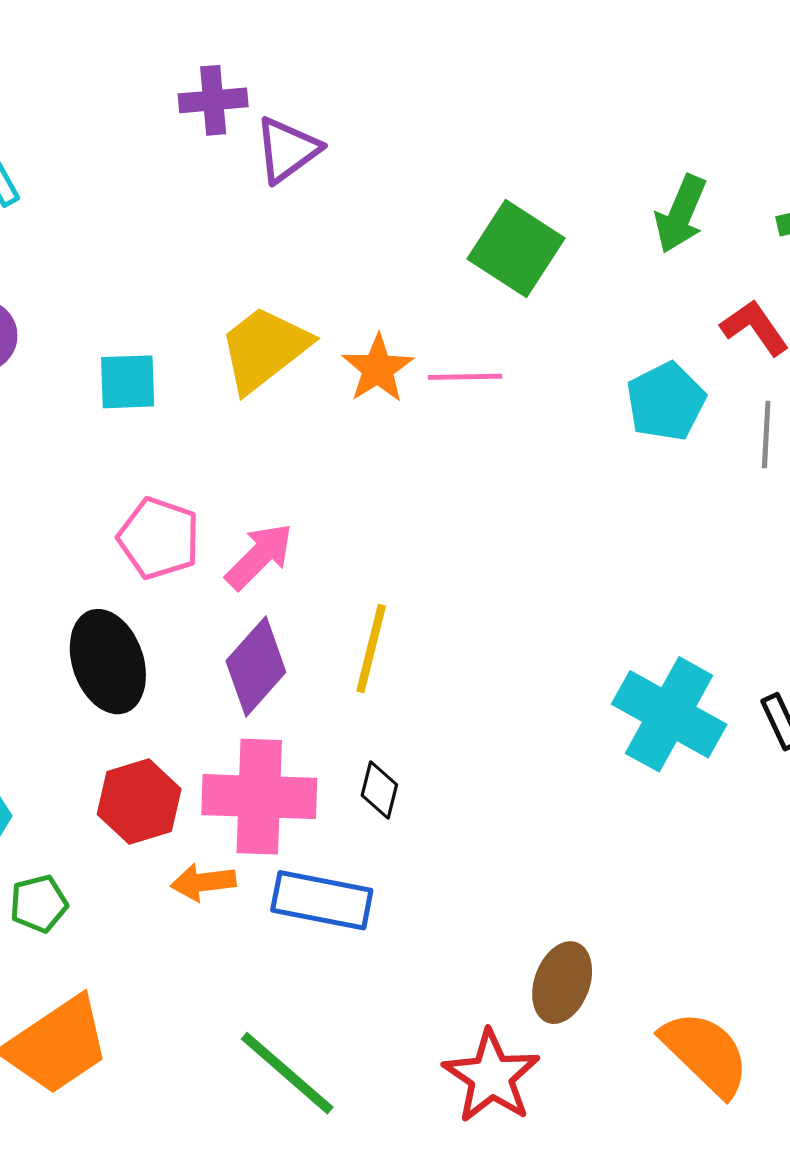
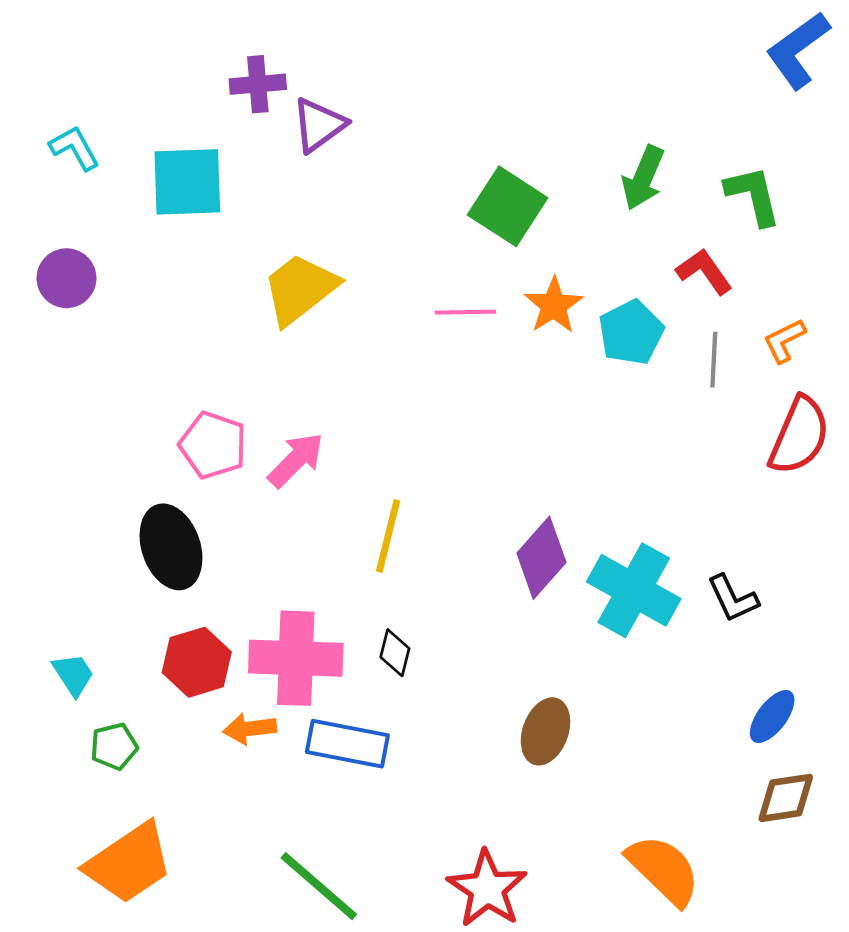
orange star: (378, 369) -> (554, 305), moved
cyan square: (128, 382) -> (187, 182), moved, size x1.5
purple diamond: (256, 667) -> (541, 558), moved
brown ellipse: (562, 983) -> (546, 731), moved

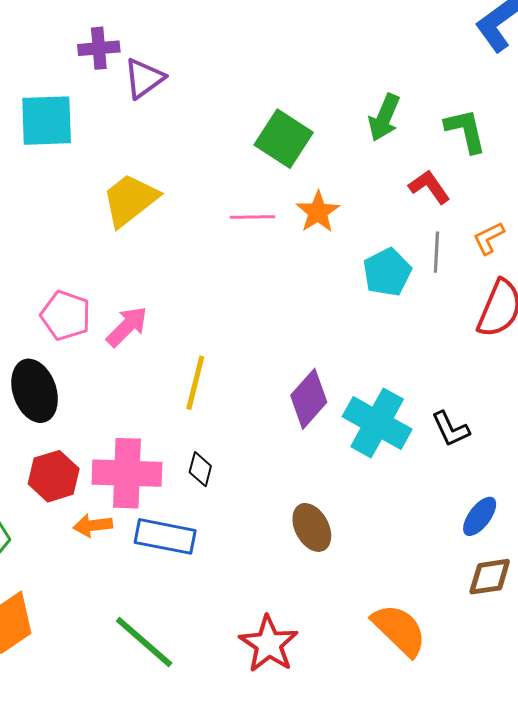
cyan pentagon: (631, 332) -> (387, 272), moved
brown ellipse: (546, 731) -> (312, 527), turned -48

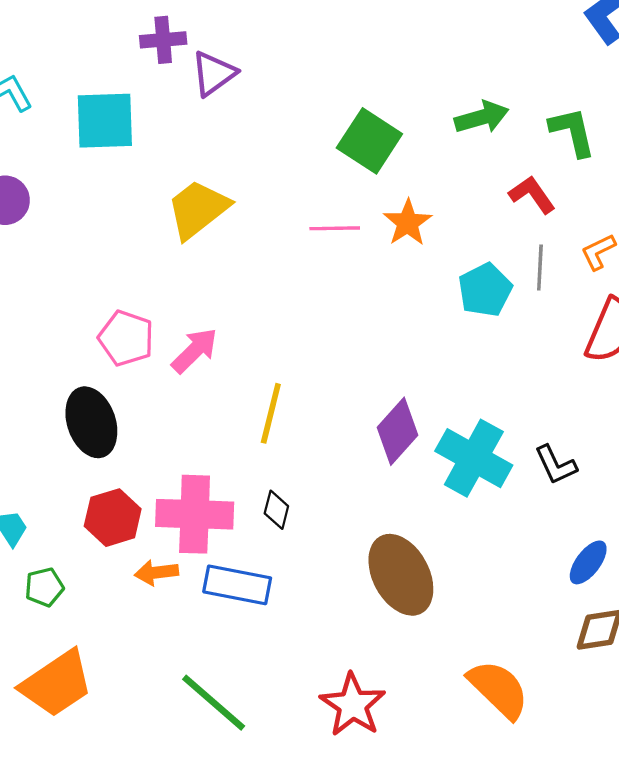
green arrow: (384, 118) -> (482, 117), turned -129
brown ellipse: (312, 527) -> (401, 575), size x1.5

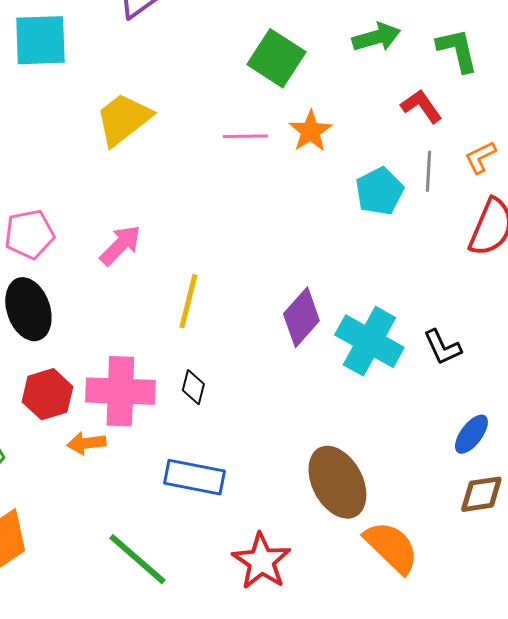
pink pentagon: (126, 338) -> (29, 234), moved, turned -30
brown ellipse: (401, 575) -> (337, 482), moved
blue rectangle: (237, 585) -> (194, 477), moved

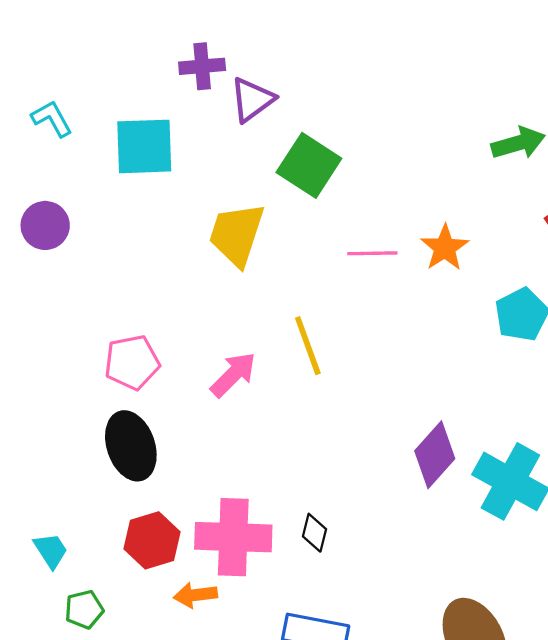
green square: (276, 58) -> (309, 165), moved
yellow trapezoid: (123, 119) -> (237, 234), turned -34
yellow line: (188, 301) -> (308, 346), moved, turned -34

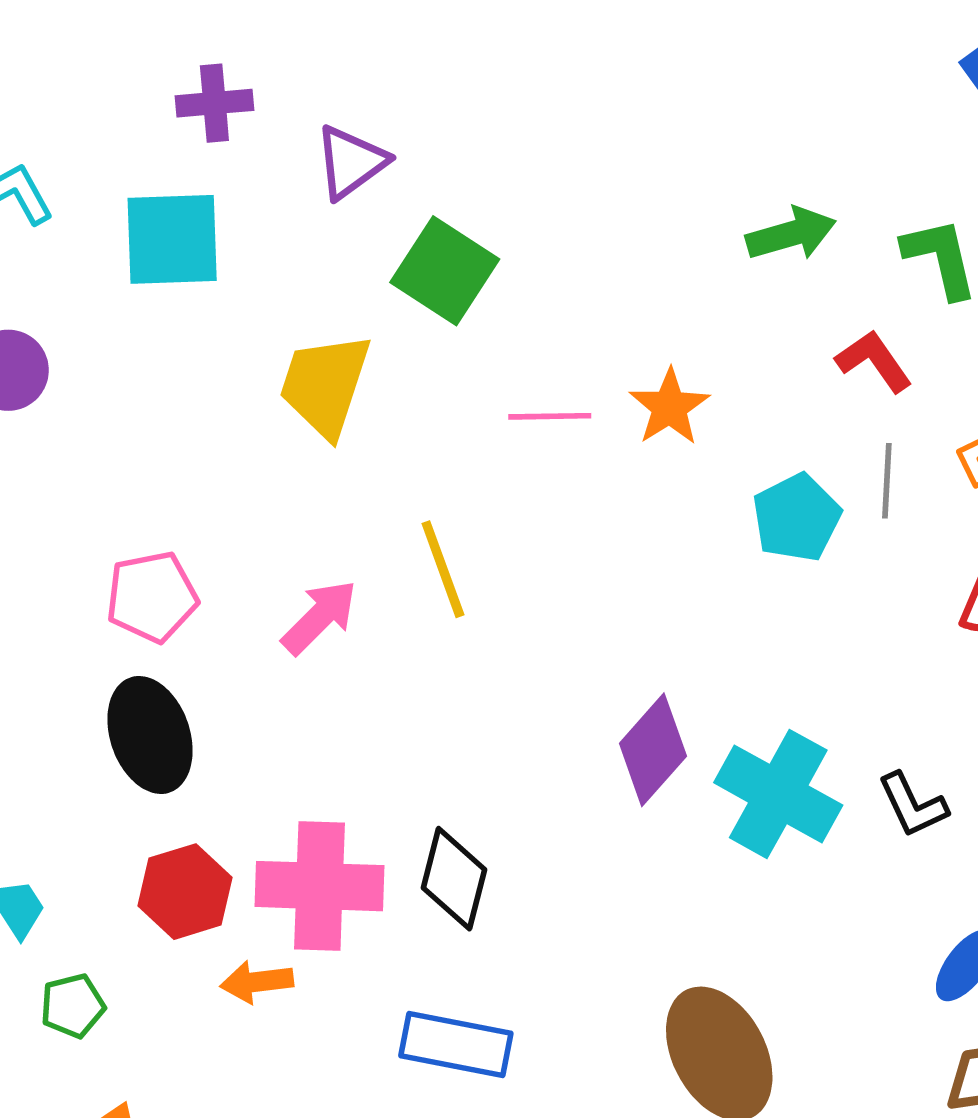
purple cross: (202, 66) -> (214, 103), moved
black diamond: (315, 533) -> (454, 879), size x1.6

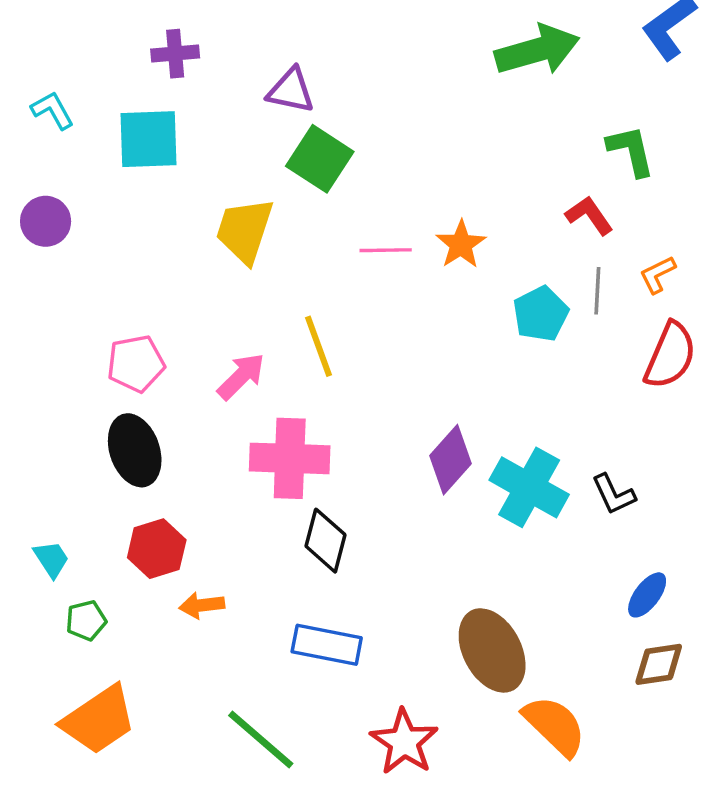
purple triangle: (351, 162) -> (291, 91), moved, turned 48
green arrow: (791, 234) -> (537, 50), moved, size x1.5
pink cross: (319, 886) -> (290, 458), moved

